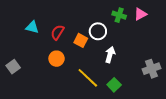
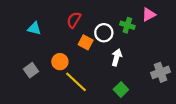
green cross: (119, 15) -> (127, 25), moved
red semicircle: (58, 32) -> (74, 20), moved
gray square: (13, 67) -> (31, 70), moved
yellow line: (88, 78) -> (76, 82), moved

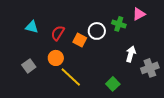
red semicircle: (74, 20) -> (58, 33), moved
white arrow: (117, 57) -> (131, 54), moved

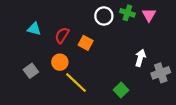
pink triangle: (139, 14) -> (149, 15), turned -32
green cross: (119, 24) -> (127, 13), moved
white circle: (97, 31) -> (104, 16), moved

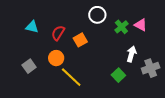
green cross: (127, 13) -> (121, 27), moved, turned 32
pink triangle: (149, 15) -> (141, 25), moved, turned -32
orange square: (86, 43) -> (80, 40), turned 32
green square: (121, 90) -> (118, 75), moved

